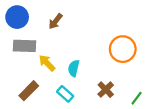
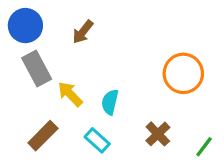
gray rectangle: (25, 46) -> (37, 69), turned 60

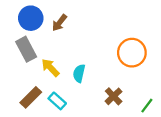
blue circle: (25, 26) -> (31, 18), moved
cyan rectangle: (97, 140) -> (57, 101), moved

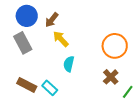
yellow arrow: (50, 68) -> (61, 39), moved
brown cross: (114, 96) -> (111, 77), moved
brown rectangle: (31, 97) -> (27, 85), turned 72

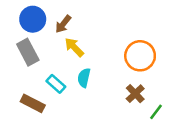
cyan rectangle: (50, 88) -> (56, 84), moved

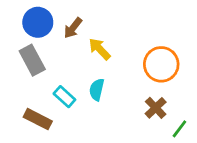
yellow arrow: (74, 47) -> (100, 49), moved

